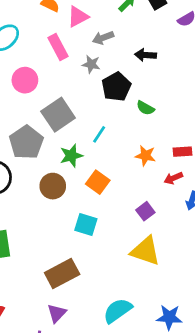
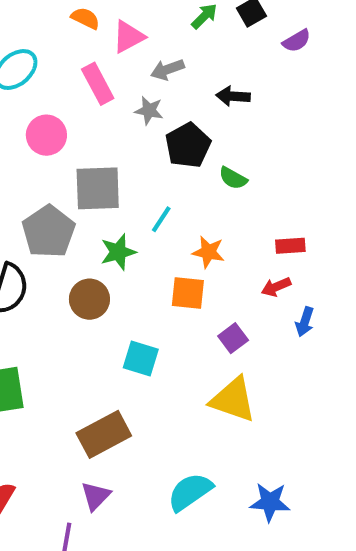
gray square: (58, 115) -> (98, 188), turned 32
orange star: (145, 156) -> (208, 252), moved
orange square: (98, 182) -> (188, 293), moved, turned -30

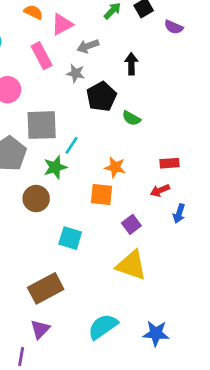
purple semicircle: (297, 41) -> (174, 27), turned 54
black arrow: (233, 96) -> (131, 64), turned 85
cyan line: (161, 219) -> (72, 145), moved

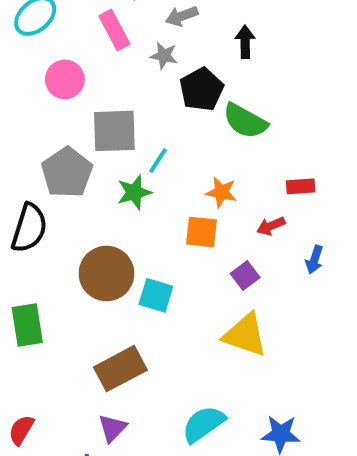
green semicircle: (131, 118) -> (245, 121), size x1.6
red arrow: (160, 190) -> (271, 226), moved
brown circle: (36, 199) -> (106, 274), moved, size x1.4

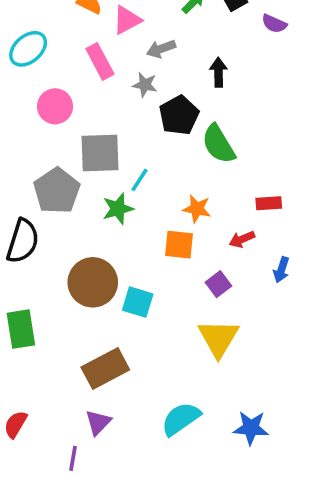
green semicircle: (245, 121) -> (218, 144), turned 30
yellow triangle: (245, 335) -> (218, 338), turned 42

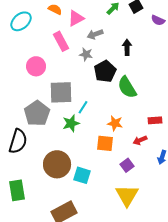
cyan ellipse: (28, 49) -> (21, 21), moved

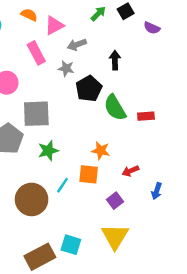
cyan line: (83, 107) -> (63, 185), moved
red rectangle: (155, 120) -> (146, 116), moved
cyan square: (82, 175) -> (71, 245), moved

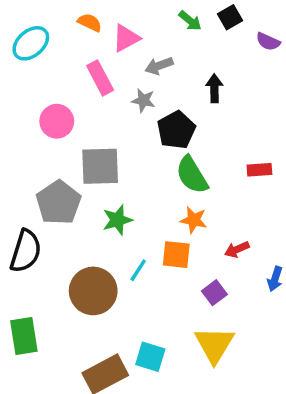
green arrow: (98, 14) -> (190, 21), turned 84
green semicircle: (115, 108) -> (192, 175), moved

